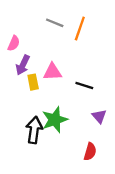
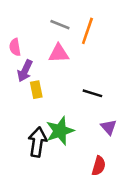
pink semicircle: (14, 43) -> (15, 47), turned 147
pink triangle: (52, 72) -> (59, 53), moved

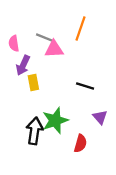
gray line: (60, 25) -> (45, 38), moved
red semicircle: (99, 166) -> (80, 143), moved

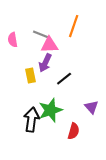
purple arrow: (23, 65) -> (45, 63), moved
black line: (85, 86) -> (64, 79), moved, turned -56

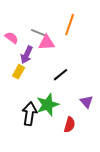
pink semicircle: (13, 40) -> (12, 38), turned 136
purple arrow: (45, 63) -> (27, 55), moved
yellow rectangle: (30, 75) -> (19, 72), moved, turned 40

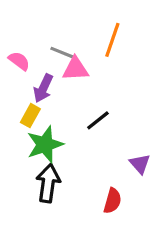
green star: (48, 105) -> (45, 145), moved

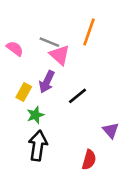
pink triangle: (75, 69) -> (60, 55), turned 45
purple arrow: (43, 88) -> (47, 82), moved
green star: (45, 145) -> (35, 115), size x0.6

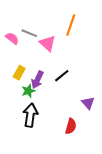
gray line: (49, 42) -> (29, 33), moved
purple arrow: (47, 82) -> (37, 80), moved

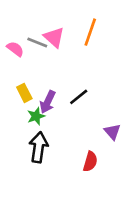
pink triangle: (48, 43) -> (54, 37), moved
yellow rectangle: (19, 73) -> (24, 93), turned -56

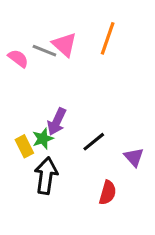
yellow rectangle: (24, 93) -> (24, 146), moved
black line: (79, 97) -> (94, 142), moved

